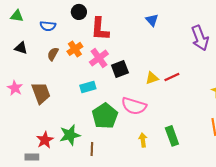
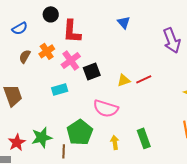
blue semicircle: (48, 26) -> (20, 28), turned -35
green pentagon: (105, 116) -> (80, 132), moved

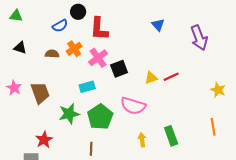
blue triangle: (124, 22) -> (158, 25), moved
blue semicircle: (20, 28) -> (60, 26), moved
brown semicircle: (25, 56) -> (52, 54), turned 64
green pentagon: (80, 132) -> (100, 117), moved
green star: (42, 137) -> (69, 114), moved

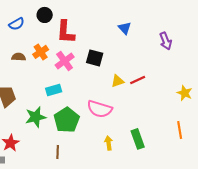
blue semicircle: (60, 26) -> (17, 24), moved
purple arrow: (199, 38) -> (166, 41), size x0.7
black square: (119, 69) -> (95, 58), moved, turned 36

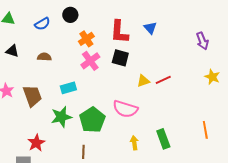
red L-shape: (66, 32) -> (119, 32), moved
purple arrow: (166, 41) -> (202, 41), moved
orange cross: (41, 52) -> (86, 39), moved
cyan rectangle: (54, 90) -> (68, 88), moved
yellow star: (185, 93) -> (212, 77), moved

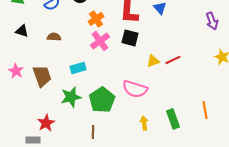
orange line: (205, 130) -> (205, 110), moved

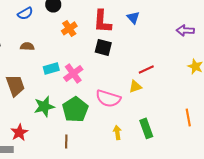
purple arrow: (212, 21) -> (185, 30), turned 114
pink cross: (100, 41) -> (73, 73), moved
yellow triangle: (153, 61) -> (135, 86), moved
cyan rectangle: (78, 68) -> (51, 68), moved
orange line: (205, 110) -> (188, 117), moved

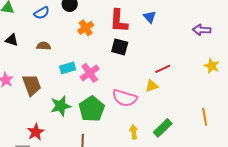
green rectangle: (146, 128) -> (163, 128), turned 66

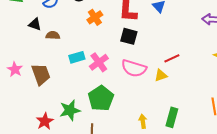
black triangle: (12, 40) -> (35, 24), moved
pink semicircle: (125, 98) -> (134, 68), moved
green star: (61, 106) -> (70, 110), moved
green rectangle: (163, 128) -> (172, 117), turned -30

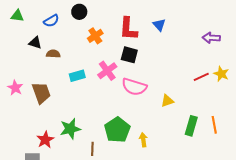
red line: (172, 58) -> (201, 77), moved
pink cross: (99, 62) -> (107, 71), moved
yellow triangle: (161, 75) -> (167, 101), moved
green pentagon: (101, 98) -> (117, 130), moved
green rectangle: (172, 117) -> (191, 126), moved

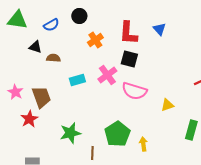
green triangle: (17, 16) -> (17, 20), size x1.5
red star: (45, 140) -> (29, 119), moved

